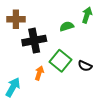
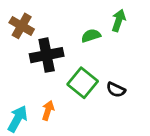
brown cross: (16, 19) -> (22, 26), turned 30
orange arrow: (39, 73) -> (48, 110), moved

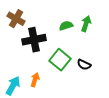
green arrow: (119, 20) -> (86, 24), moved

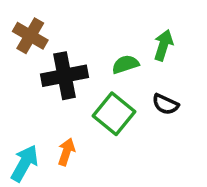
green semicircle: (66, 26) -> (125, 64), moved
black semicircle: (84, 65) -> (165, 104), moved

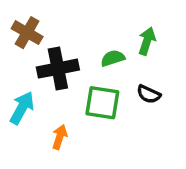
green square: (114, 114) -> (102, 103), turned -30
cyan arrow: (25, 163) -> (22, 108), moved

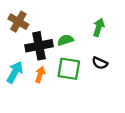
green semicircle: (113, 58) -> (65, 40), moved
orange arrow: (60, 137) -> (40, 74), moved

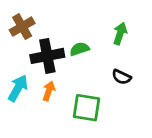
brown cross: (18, 22) -> (22, 27), turned 30
green square: (69, 69) -> (86, 108), moved

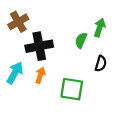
green semicircle: (79, 49) -> (81, 40), moved, turned -49
black semicircle: (121, 77) -> (101, 64), turned -98

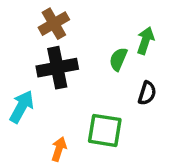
brown cross: (18, 22) -> (54, 24), moved
orange arrow: (40, 75) -> (59, 149), moved

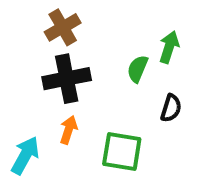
cyan arrow: (22, 107) -> (25, 155), moved
orange arrow: (59, 149) -> (69, 130), moved

